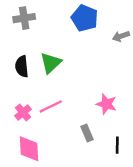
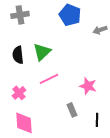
pink line: (51, 106) -> (49, 79), moved

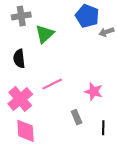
blue pentagon: (70, 15) -> (87, 16), moved
green triangle: (42, 52) -> (45, 34), moved
pink cross: (19, 93) -> (20, 99), size x1.6

